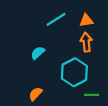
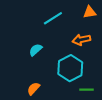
orange triangle: (86, 20) -> (90, 12), moved
orange arrow: (86, 42) -> (81, 40), turned -96

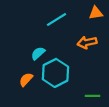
cyan hexagon: (70, 68) -> (55, 73), moved
orange semicircle: (34, 89) -> (26, 79), moved

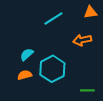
cyan semicircle: (38, 53) -> (27, 54), moved
orange semicircle: (26, 79) -> (25, 75), turned 32

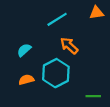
orange arrow: (82, 40) -> (69, 46), moved, turned 54
cyan semicircle: (27, 54) -> (24, 50), moved

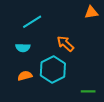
cyan line: (57, 19) -> (32, 22), moved
cyan semicircle: (24, 50) -> (23, 48), turned -136

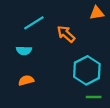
orange arrow: (65, 44) -> (66, 34), moved
cyan hexagon: (53, 70) -> (87, 70), moved

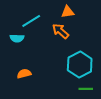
orange triangle: (97, 13) -> (68, 12), moved
cyan semicircle: (24, 51) -> (17, 38), moved

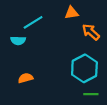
orange arrow: (60, 31) -> (91, 32), moved

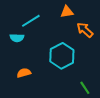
cyan hexagon: (84, 68) -> (62, 56), moved
green line: (91, 94) -> (85, 88), turned 56

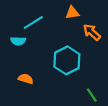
orange semicircle: (24, 73) -> (26, 79), turned 32

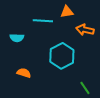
cyan line: (33, 23) -> (43, 21), moved, turned 36
orange arrow: (92, 32) -> (85, 30), turned -30

